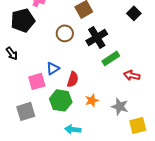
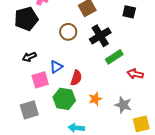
black square: (134, 13) -> (129, 12), moved, turned -32
black arrow: (12, 53) -> (29, 57), moved, turned 104

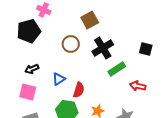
black square: (129, 12) -> (146, 49), moved
pink square: (40, 80) -> (28, 92), moved, turned 30

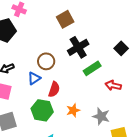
brown circle: (71, 44) -> (46, 61), moved
black square: (146, 49) -> (121, 48), turned 32

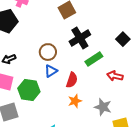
blue triangle: (34, 78) -> (51, 71), moved
red semicircle: (54, 89) -> (72, 80), moved
green hexagon: (42, 110) -> (29, 90), moved

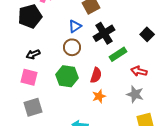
blue triangle: (51, 71) -> (75, 26), moved
green hexagon: (29, 90) -> (67, 76), moved
gray star: (103, 107) -> (135, 94), moved

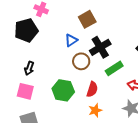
brown circle: (72, 47) -> (81, 61), moved
black arrow: (33, 54) -> (29, 68), turned -48

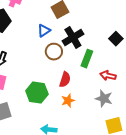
green rectangle: (114, 68) -> (87, 59), turned -36
green hexagon: (63, 90) -> (37, 93), moved

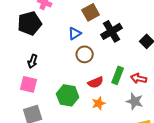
black cross: (73, 38) -> (112, 31), moved
green rectangle: (87, 59) -> (118, 75), moved
red semicircle: (65, 80) -> (96, 82), turned 49

